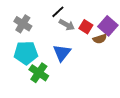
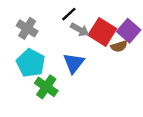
red square: (86, 27) -> (102, 32), size x1.6
cyan pentagon: (26, 53) -> (31, 63), turned 30

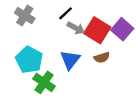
gray cross: (27, 28) -> (25, 16), moved
brown semicircle: (119, 46) -> (102, 58), moved

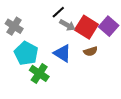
gray cross: (25, 16) -> (14, 26), moved
blue triangle: (70, 60) -> (62, 53), turned -36

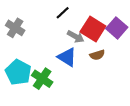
gray arrow: (67, 25) -> (76, 37), moved
cyan pentagon: (26, 53) -> (18, 72), moved

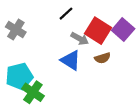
cyan pentagon: (18, 72) -> (19, 76), turned 30
green cross: (42, 79) -> (33, 92), moved

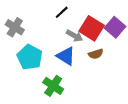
cyan pentagon: (19, 76) -> (30, 57), moved, turned -30
green cross: (33, 92) -> (53, 86), moved

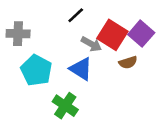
gray cross: (15, 27) -> (18, 34), turned -30
brown semicircle: (96, 54) -> (128, 62), moved

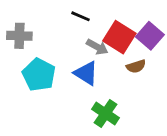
black line: (76, 15) -> (81, 16), turned 66
green cross: (65, 106) -> (105, 114), moved

